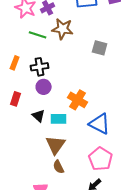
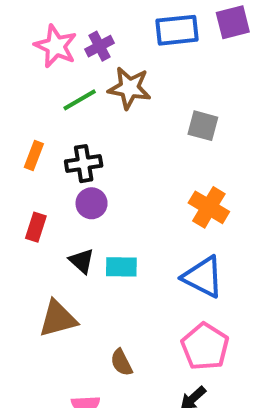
green line: (38, 35) -> (80, 100), turned -48
orange cross: (78, 100) -> (209, 207), moved
brown triangle: (56, 145) -> (58, 319), moved, turned 40

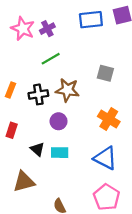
brown star: (129, 88) -> (67, 90), moved
green line: (80, 100) -> (51, 59), moved
purple circle: (92, 203) -> (59, 121), moved

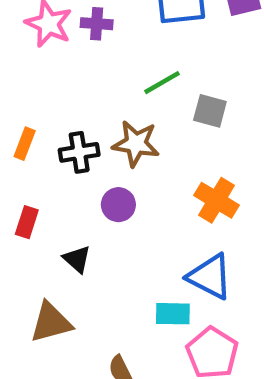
purple cross: (47, 29) -> (97, 24), turned 32
green line: (51, 59) -> (162, 83), moved
cyan rectangle: (60, 153) -> (173, 314), moved

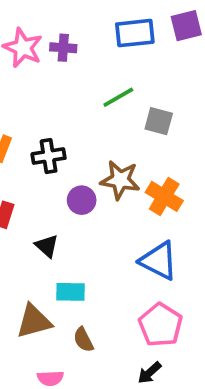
brown star: (136, 144) -> (120, 180), moved
cyan rectangle: (173, 314) -> (71, 292), moved
brown triangle: (51, 322) -> (34, 321), moved

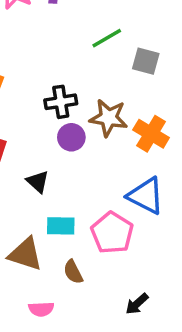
black cross: (49, 156) -> (61, 102), moved
brown triangle: (34, 321) -> (25, 254), turned 33
pink pentagon: (161, 325) -> (112, 233), moved

